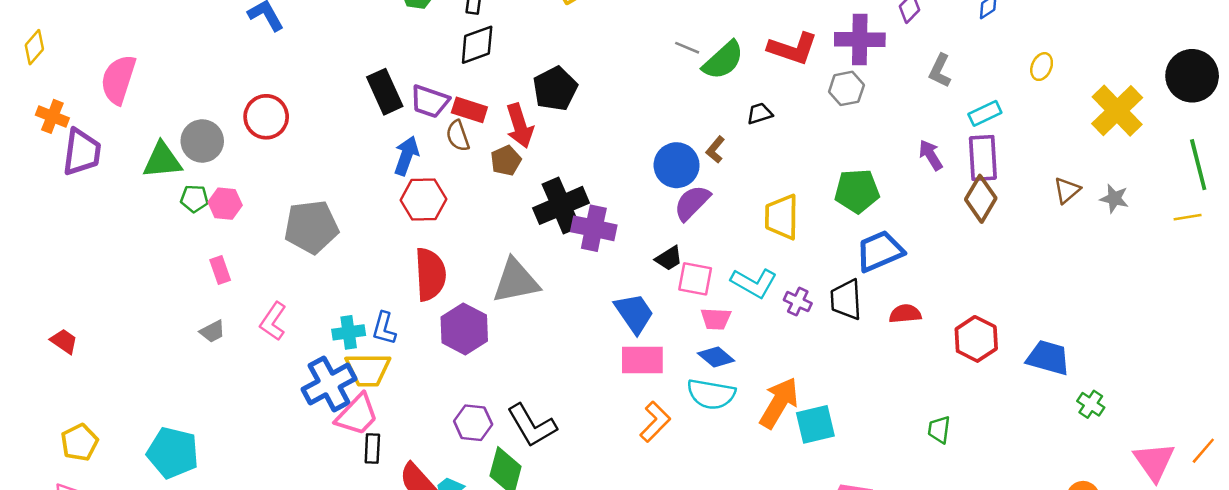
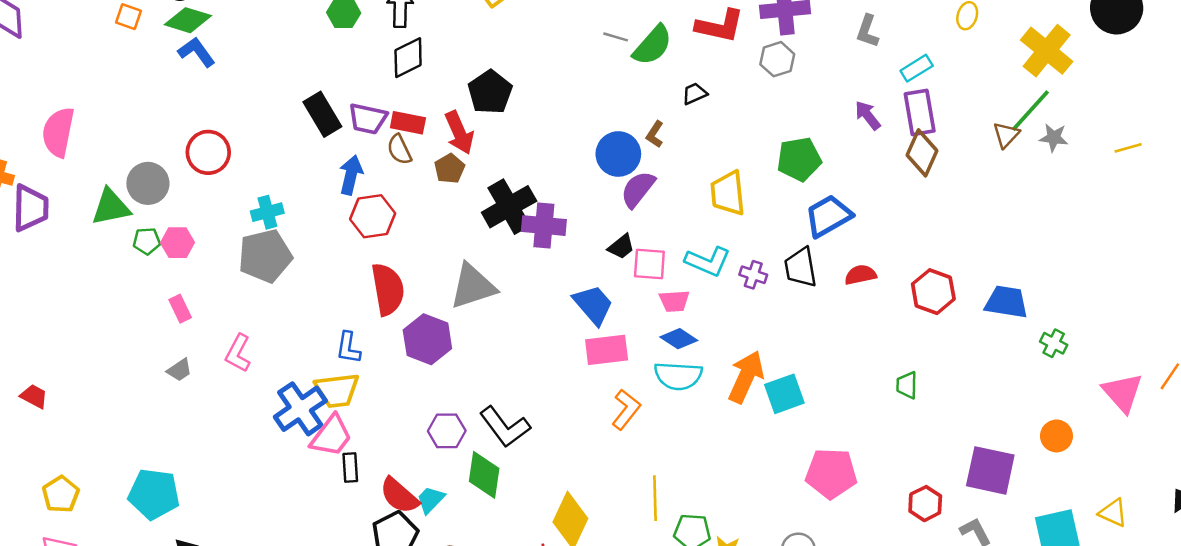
green line: (1198, 165) -> (1030, 111), moved, turned 63
cyan cross: (349, 332) -> (267, 212), moved

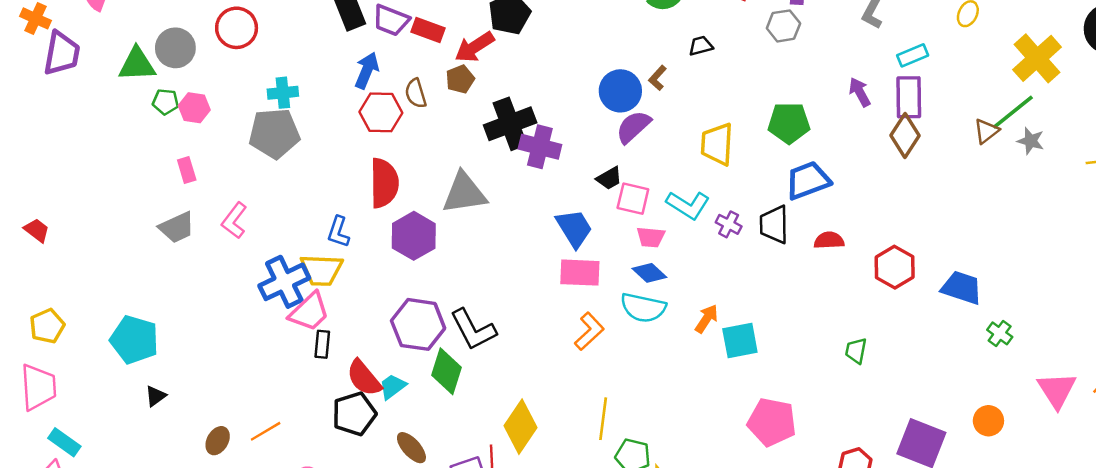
red arrow: (459, 133) -> (475, 47), turned 72
brown semicircle: (399, 150) -> (416, 93), moved
gray trapezoid: (179, 370) -> (177, 227), size x1.5
orange arrow: (746, 377) -> (707, 319), size x0.6
purple hexagon: (447, 431) -> (418, 324), size x1.5

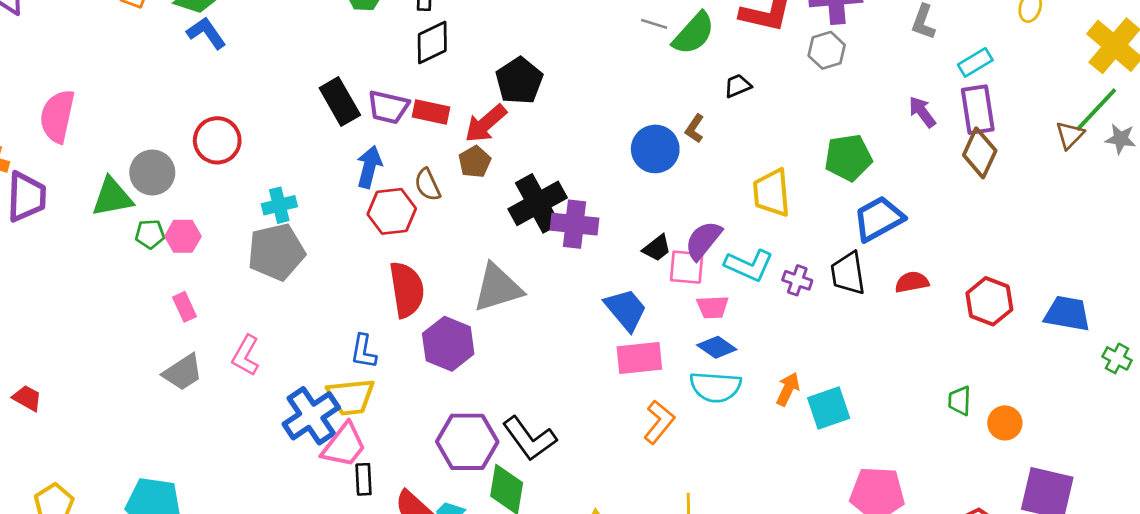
purple semicircle: (633, 127) -> (703, 240), moved
orange circle: (988, 421) -> (1005, 423), moved

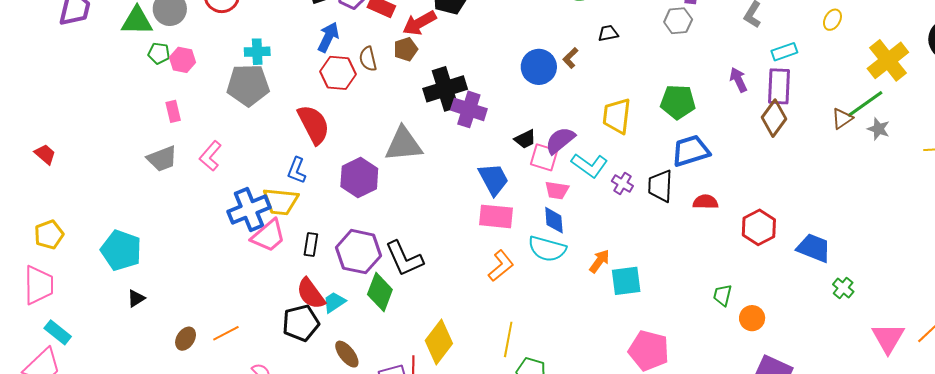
red semicircle: (407, 290) -> (314, 124), moved, turned -30
blue diamond: (717, 347) -> (554, 220), turned 40
black rectangle: (364, 479) -> (311, 245), moved

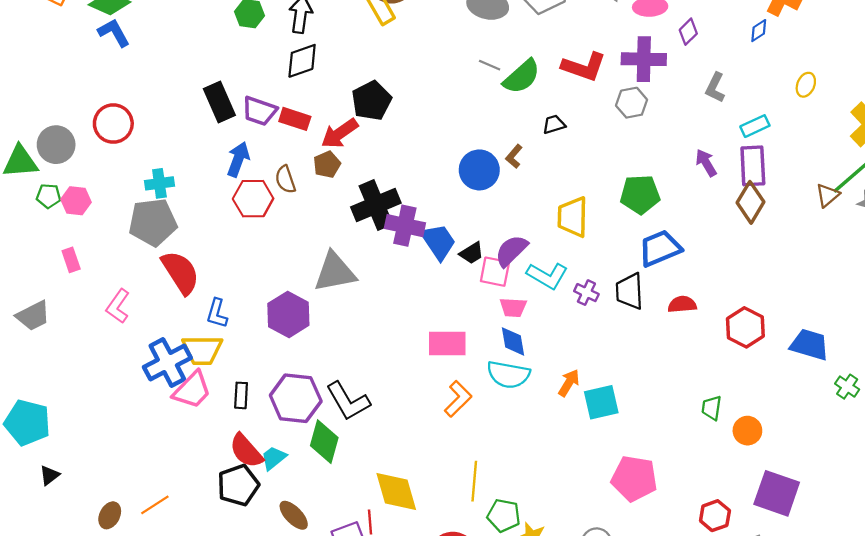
red semicircle: (314, 124) -> (180, 272), moved
gray trapezoid: (162, 159) -> (33, 316), moved
blue trapezoid: (493, 179) -> (438, 242), moved
yellow diamond: (439, 342) -> (396, 492), turned -48

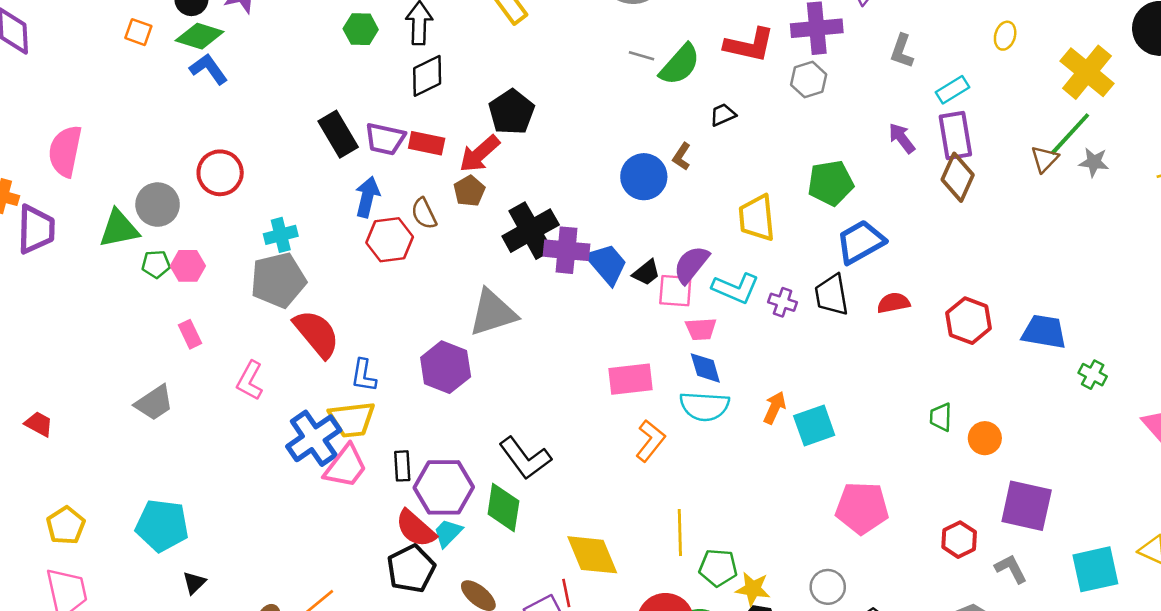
purple hexagon: (296, 398) -> (444, 487), moved

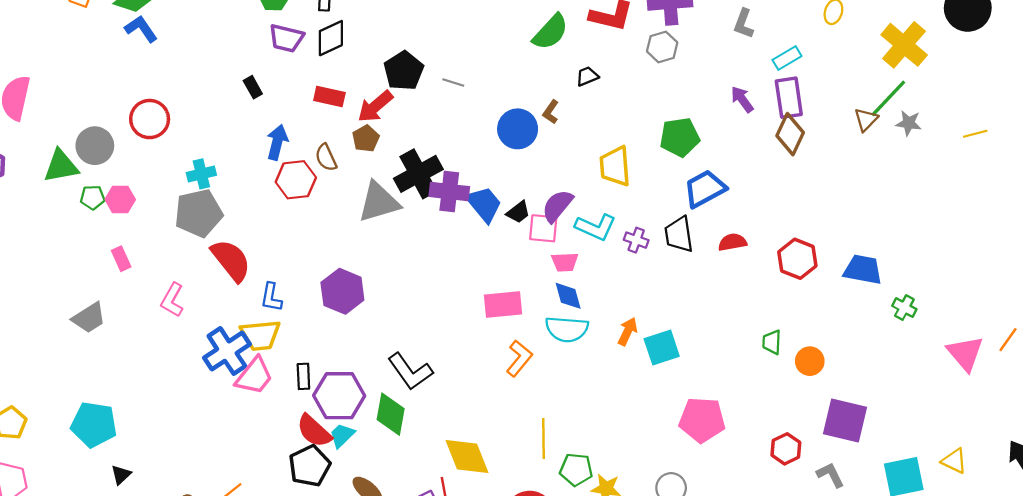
gray line: (642, 56) -> (453, 83), moved
black rectangle: (338, 134) -> (253, 87), size x0.6
purple trapezoid: (385, 139) -> (286, 38), moved
gray triangle: (493, 313) -> (379, 202), moved

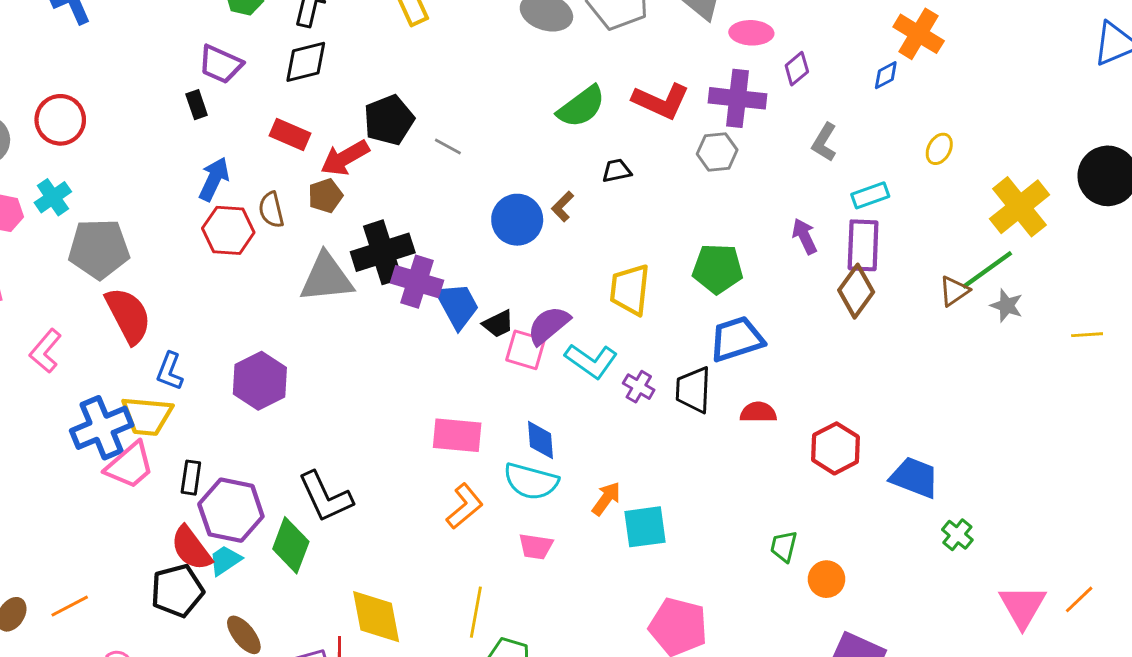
purple trapezoid: (286, 38) -> (221, 64), moved
cyan cross: (201, 174) -> (53, 197), moved, turned -32
pink trapezoid: (565, 262) -> (536, 546), moved

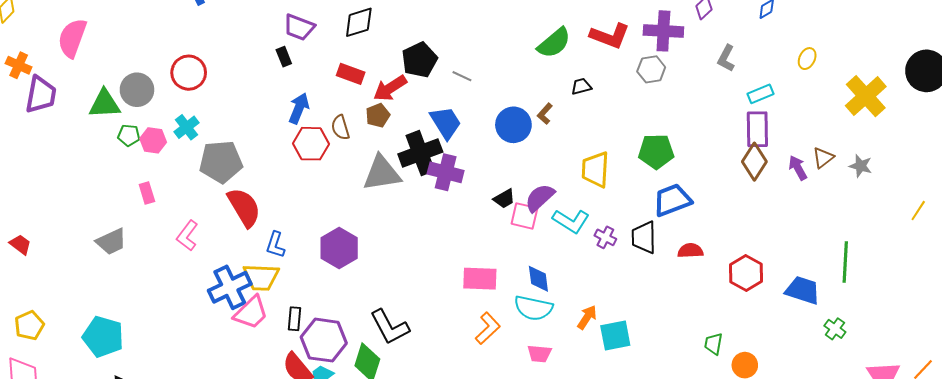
purple arrow: (804, 236) -> (798, 168), moved
green line: (987, 270) -> (845, 262), moved, turned -48
blue trapezoid: (457, 306) -> (446, 123), moved
yellow line: (1087, 335) -> (918, 211), moved, turned -50

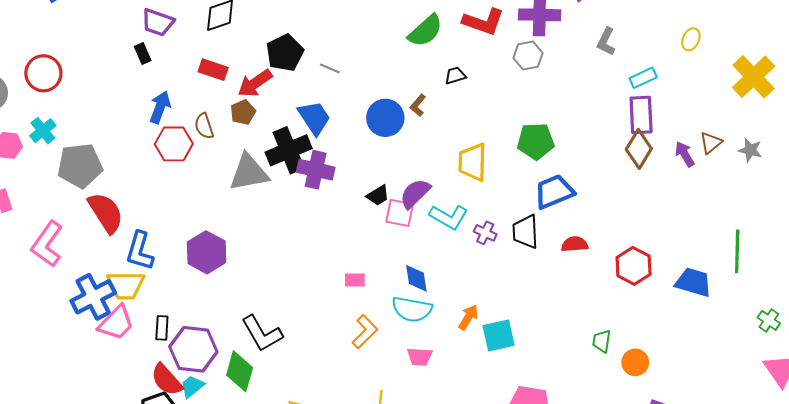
pink L-shape: (187, 236) -> (47, 244), size x1.4
blue L-shape: (275, 245) -> (140, 251), size x1.4
pink rectangle: (480, 279) -> (355, 280), size x0.6
green cross: (835, 329) -> (769, 320), moved

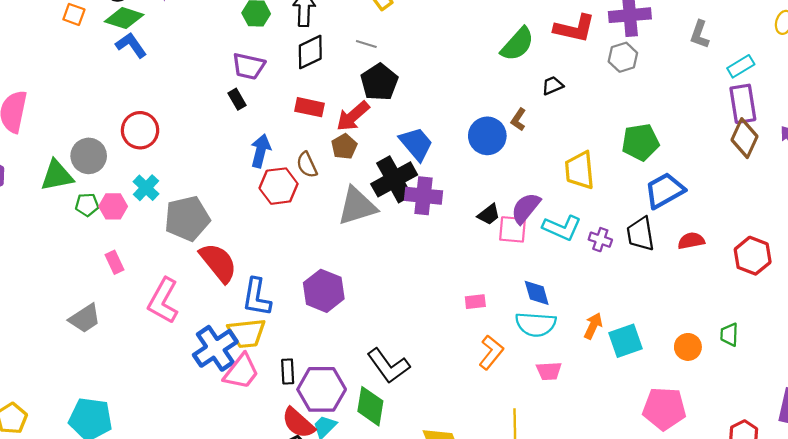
gray line: (330, 68) -> (366, 44), moved
orange circle: (635, 362) -> (688, 347), moved

